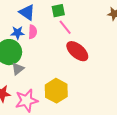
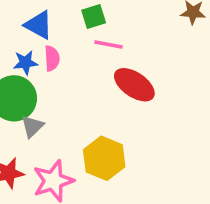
pink line: (65, 27) -> (108, 45), turned -35

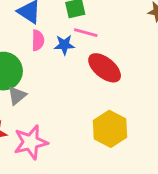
blue star: (25, 63) -> (64, 45), moved
yellow hexagon: (104, 158) -> (110, 129), moved

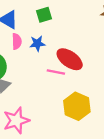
pink line: (86, 33) -> (56, 72), moved

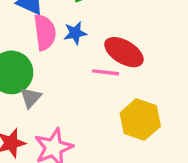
pink semicircle: (17, 41) -> (45, 32), size x1.5

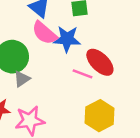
pink semicircle: (45, 32) -> (44, 33), turned 124
blue star: (75, 33) -> (67, 39), size x1.5

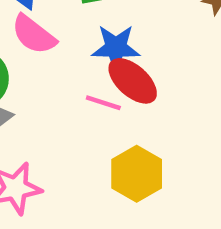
blue star: (67, 39) -> (116, 48), moved

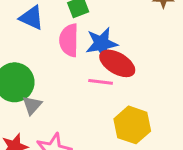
pink semicircle: (34, 35) -> (69, 40), moved, turned 64

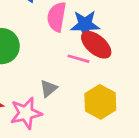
gray triangle: (32, 105) -> (49, 88), moved

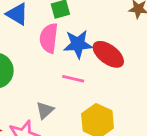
red ellipse: (96, 45) -> (108, 54), moved

